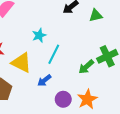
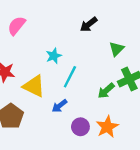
green triangle: (96, 15) -> (117, 49), moved, turned -32

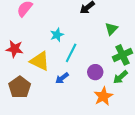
green arrow: (106, 91) -> (120, 77), moved
purple circle: (80, 127) -> (95, 72), moved

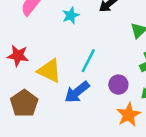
cyan star: (57, 35) -> (71, 15), moved
blue arrow: (62, 78) -> (77, 92), size x1.5

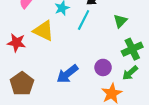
cyan line: (88, 61) -> (84, 20), moved
yellow triangle: (49, 71) -> (44, 31), moved

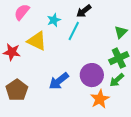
green triangle: (120, 21) -> (121, 32), moved
purple circle: (103, 67) -> (92, 75), size x1.5

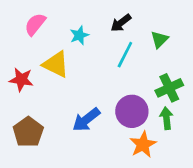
cyan line: (74, 31) -> (125, 55), moved
green triangle: (121, 32) -> (160, 39), moved
green arrow: (117, 80) -> (166, 118), turned 126

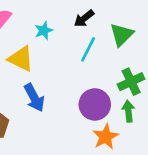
green triangle: (160, 39) -> (122, 35), size x1.4
blue arrow: (86, 120) -> (34, 98), moved, turned -80

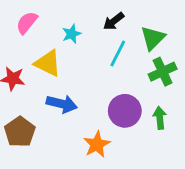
green cross: (131, 82) -> (163, 72), moved
blue arrow: (34, 98) -> (62, 104), turned -48
orange star: (106, 137) -> (97, 144), moved

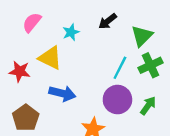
cyan line: (118, 53) -> (120, 68), moved
green arrow: (160, 118) -> (148, 106), turned 42

